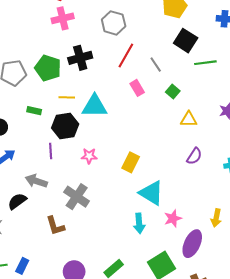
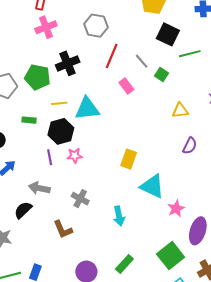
green square: (173, 92) -> (161, 74), moved
pink star: (89, 156) -> (75, 156), moved
gray cross: (77, 197) -> (80, 199), size x0.7
cyan arrow: (139, 223) -> (119, 216), moved

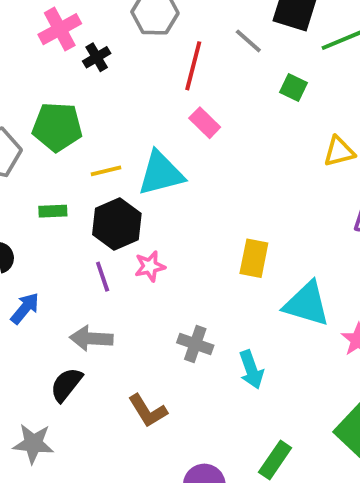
gray line: (142, 61) -> (248, 41), moved
black cross: (68, 63) -> (97, 57), moved, size x0.6
pink rectangle: (126, 86) -> (205, 123), moved
gray cross: (80, 199) -> (195, 344), moved

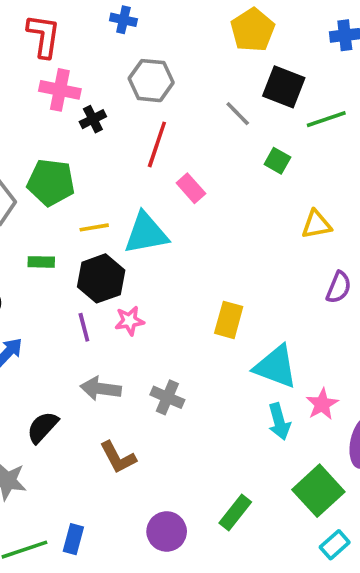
pink cross: (60, 29) -> (60, 90), turned 36
red line: (193, 66) -> (157, 144), moved
gray arrow: (91, 338) -> (101, 389), moved
cyan arrow: (251, 370) -> (279, 422), moved

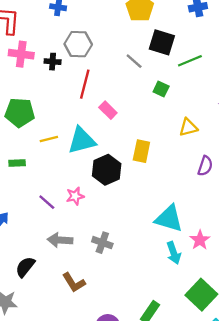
black cross: (93, 119) -> (53, 62), moved, turned 35
black hexagon: (101, 278) -> (107, 170), moved
yellow rectangle: (229, 320) -> (141, 151), moved
purple line: (84, 327) -> (47, 202), turned -30

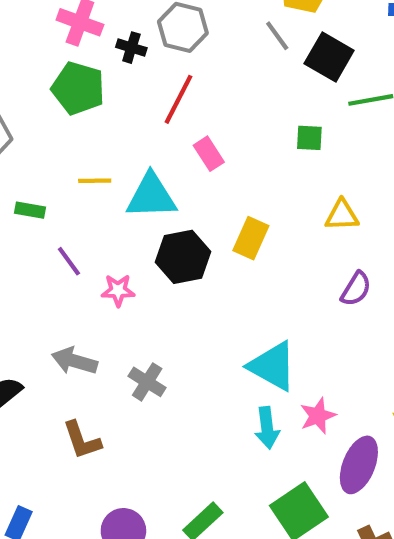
gray line: (134, 61) -> (277, 36), moved
green square: (161, 89) -> (309, 138), turned -35
green pentagon: (20, 113) -> (78, 88), moved
purple line: (47, 202) -> (69, 261), moved

